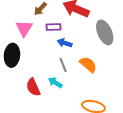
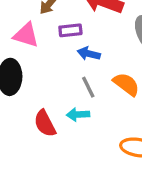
pink triangle: (24, 28) -> (26, 35), turned -42
cyan arrow: (55, 83) -> (78, 114), turned -32

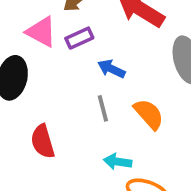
purple rectangle: (70, 30) -> (79, 38), moved, turned -30
cyan arrow: (78, 114) -> (118, 162), moved

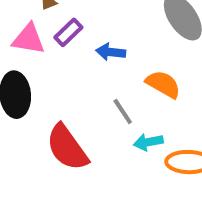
gray line: (103, 108) -> (123, 112), moved
red semicircle: (43, 141) -> (67, 147), size x1.4

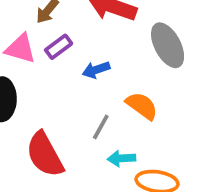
blue arrow: (111, 52) -> (96, 70), turned -32
gray line: (123, 112) -> (101, 127), turned 56

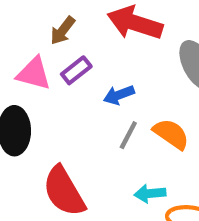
gray line: (101, 127) -> (128, 135), moved

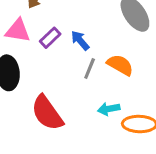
purple rectangle: (76, 70) -> (50, 38), moved
blue arrow: (119, 95) -> (80, 40), turned 75

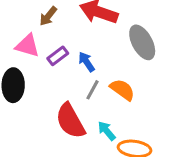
cyan arrow: (109, 109) -> (107, 131), turned 54
red semicircle: (47, 113) -> (70, 121), moved

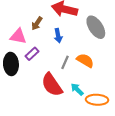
brown arrow: (48, 16) -> (37, 23), moved
purple rectangle: (58, 56) -> (32, 54), moved
blue arrow: (87, 62) -> (58, 36), moved, turned -152

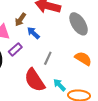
blue arrow: (58, 36) -> (33, 33), moved, turned 144
orange semicircle: (85, 60) -> (83, 59), moved

